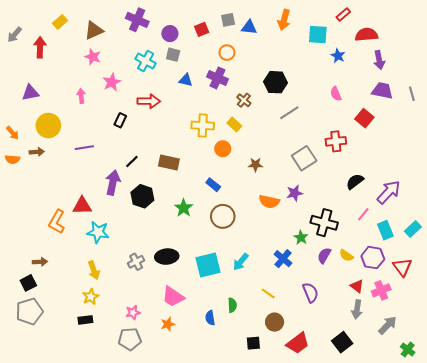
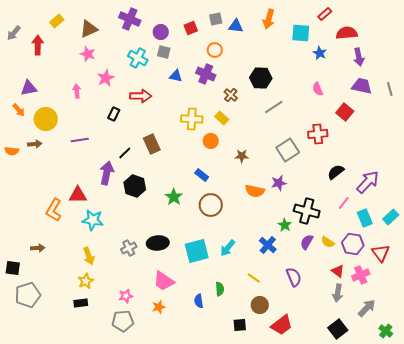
orange arrow: (12, 133) -> (19, 110), moved
brown rectangle: (169, 162) -> (152, 144), moved, turned 54
black square: (28, 283) -> (13, 268), moved, turned 35
black square: (342, 342) -> (338, 329), moved

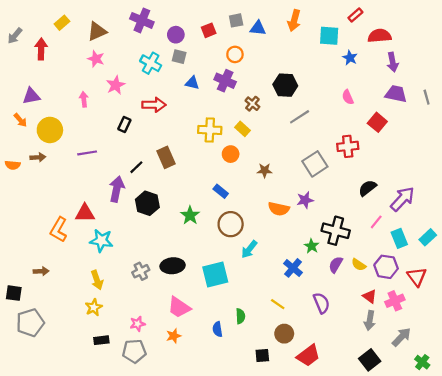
cyan arrow: (228, 248) -> (249, 249), moved
black rectangle: (81, 303) -> (101, 340), moved

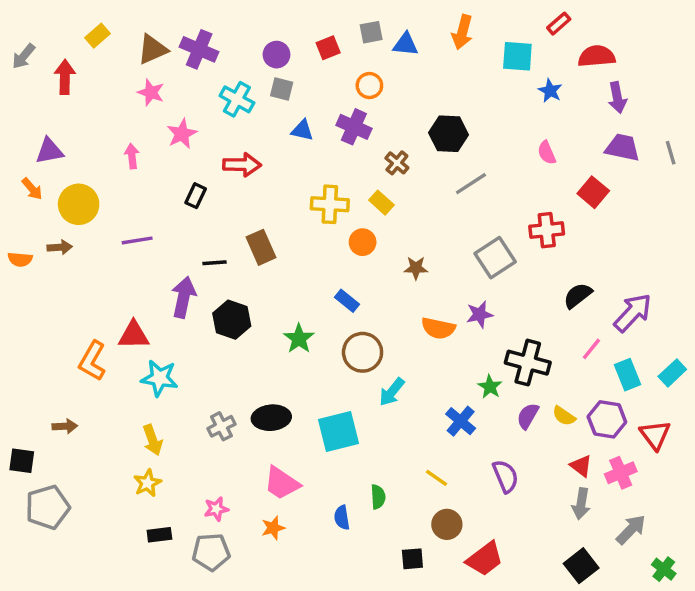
purple cross: (142, 20) -> (199, 49), moved
black line: (136, 167) -> (215, 263), turned 40

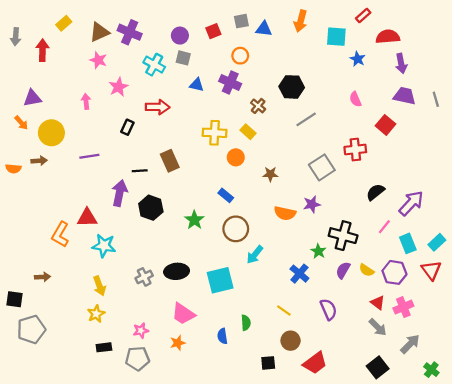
gray arrow: (24, 56) -> (16, 37), turned -36
red triangle: (655, 435) -> (431, 270), moved
gray arrow: (581, 504) -> (378, 327), turned -54

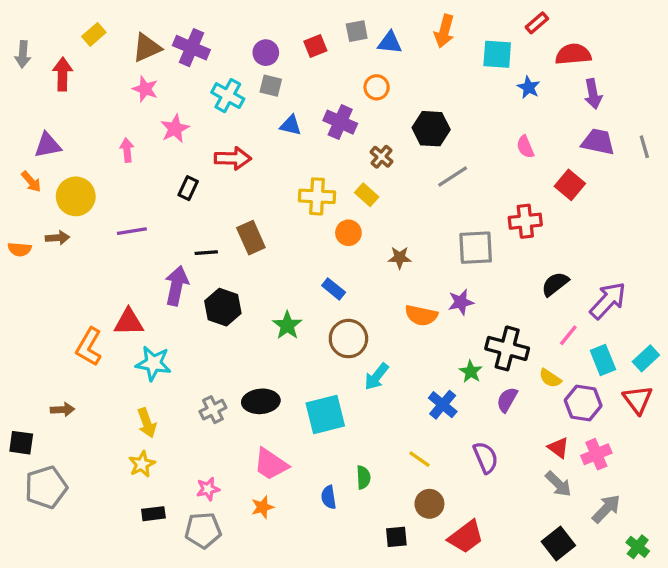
orange circle: (240, 56) -> (377, 87), moved
gray square: (322, 167) -> (476, 248), turned 30
yellow semicircle: (367, 270) -> (550, 378), moved

